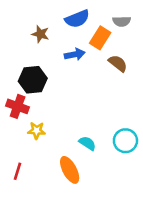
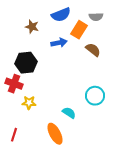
cyan circle: (125, 141) -> (95, 96), moved

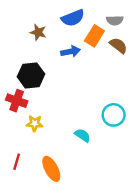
brown semicircle: (93, 50) -> (118, 46), moved
orange ellipse: (55, 134) -> (51, 169), moved

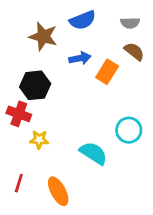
brown star: (38, 32) -> (43, 36), size x1.5
orange rectangle: (94, 36) -> (107, 72), moved
cyan semicircle: (82, 135) -> (93, 153), size x1.5

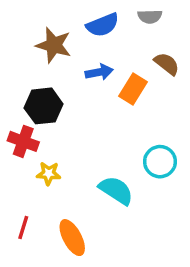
gray semicircle: (130, 23) -> (150, 16), moved

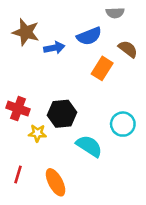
blue semicircle: (103, 25) -> (89, 36), moved
brown star: (54, 45) -> (26, 32), moved
blue arrow: (99, 72) -> (54, 48), moved
black hexagon: (44, 106) -> (62, 114), moved

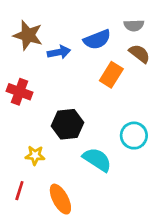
gray semicircle: (115, 13) -> (134, 25), moved
red cross: (18, 109) -> (19, 92), moved
yellow star: (37, 133) -> (35, 155), moved

